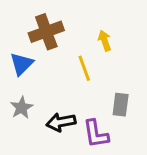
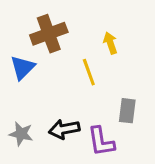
gray star: (22, 108) -> (21, 134), moved, turned -30

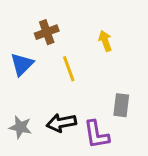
brown cross: (49, 34) -> (47, 32), size x0.7
yellow line: (89, 72) -> (69, 69), moved

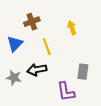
black arrow: (61, 123) -> (37, 70), moved
gray star: (20, 127) -> (14, 78), moved

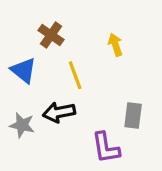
brown cross: (32, 22) -> (51, 35), turned -35
blue triangle: (15, 44) -> (24, 70), turned -36

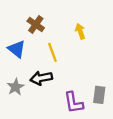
gray rectangle: (133, 115) -> (99, 95), moved
gray star: (22, 125) -> (16, 87), turned 30

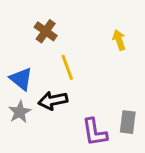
yellow arrow: (80, 31) -> (119, 40), moved
blue triangle: (17, 49) -> (21, 79), moved

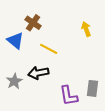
yellow line: (67, 67) -> (49, 49), turned -42
blue triangle: (21, 79) -> (15, 41), moved

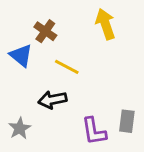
yellow arrow: (86, 29) -> (105, 24), moved, size x1.5
gray star: (14, 81) -> (20, 128), moved

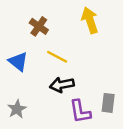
blue triangle: (21, 55) -> (18, 62), moved
black arrow: (52, 100) -> (62, 85), moved

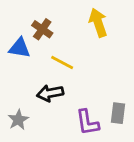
blue triangle: (18, 62) -> (20, 48), moved, turned -30
black arrow: (62, 85) -> (50, 93), moved

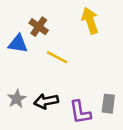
black arrow: (50, 93) -> (46, 101), moved
gray star: (18, 120) -> (17, 99), moved

